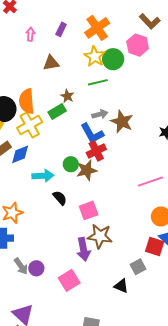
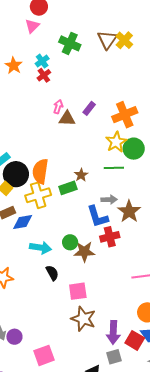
brown triangle: (51, 63) -> (67, 119), moved
red cross: (96, 151) -> (110, 237), moved
purple arrow: (83, 249) -> (113, 332), moved

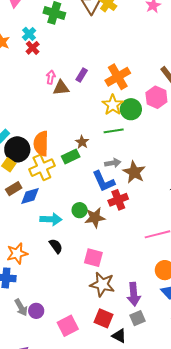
black semicircle: (52, 273) -> (56, 246), moved
pink square: (78, 291) -> (93, 258), turned 30
red square: (135, 340) -> (104, 318), moved

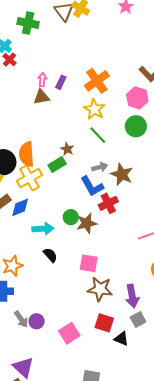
pink arrow: (51, 77) -> (42, 80), moved
green circle: (131, 109) -> (136, 126), moved
green line: (114, 131) -> (98, 135), turned 60

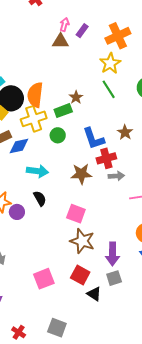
gray arrow: (100, 167) -> (116, 176), moved
brown star: (122, 174) -> (125, 132), size x0.7
green circle: (71, 217) -> (58, 135), moved
purple circle: (37, 321) -> (17, 212), moved

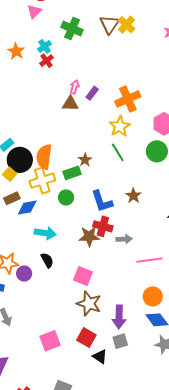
red cross: (106, 158) -> (103, 226), moved, turned 30

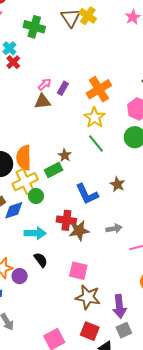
pink arrow: (75, 87) -> (45, 84), turned 40
green circle: (66, 198) -> (36, 196), moved
red cross: (103, 226) -> (66, 220), moved

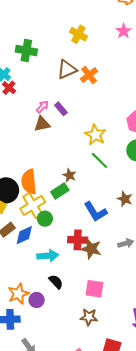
brown triangle: (71, 18) -> (67, 69), moved, turned 45
purple rectangle: (63, 88) -> (61, 109), turned -64
orange cross: (99, 89) -> (89, 75), moved, size x0.7
brown star: (79, 231) -> (91, 249), turned 30
brown star: (88, 297) -> (89, 317), moved, size x0.7

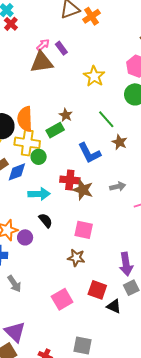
brown triangle: (42, 124) -> (42, 62), size x1.4
green line: (99, 160) -> (106, 119), moved
yellow cross: (33, 205) -> (27, 143), turned 35

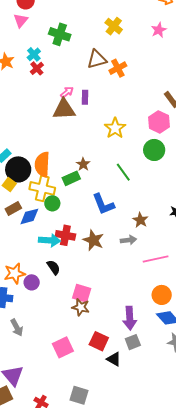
purple rectangle: (61, 48) -> (85, 97), turned 32
brown star: (119, 142) -> (140, 220), moved
red cross: (70, 180) -> (65, 235), moved
pink square: (84, 230) -> (82, 293), moved

